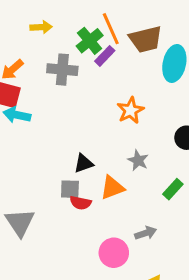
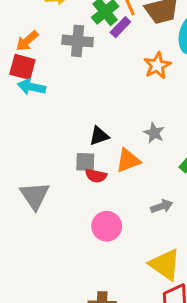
orange star: (130, 110) -> (157, 65), moved
pink circle: (114, 253) -> (107, 226), moved

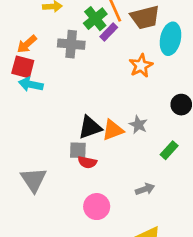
black triangle: (99, 136) -> (90, 127), size x1.4
orange triangle: (128, 160) -> (113, 130), moved

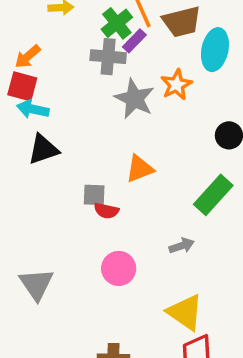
gray cross: (71, 44) -> (108, 57), moved
gray star: (138, 125) -> (134, 99), moved, size x1.6
black triangle: (90, 127) -> (43, 149), moved
green rectangle: (169, 150) -> (213, 195), size x1.6
gray triangle: (34, 180) -> (36, 284), moved

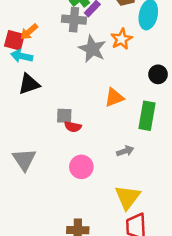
orange arrow: (28, 57) -> (29, 32), moved
orange triangle: (140, 169) -> (114, 97), moved
green rectangle: (213, 195) -> (147, 116), turned -32
gray triangle: (36, 284) -> (24, 160), moved
yellow triangle: (185, 312) -> (128, 197), turned 32

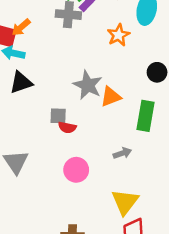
gray star: (92, 49) -> (88, 85), moved

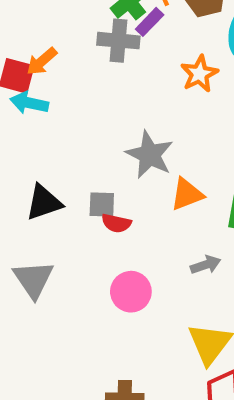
black triangle: (21, 83) -> (44, 202), moved
orange triangle: (111, 97) -> (187, 194), moved

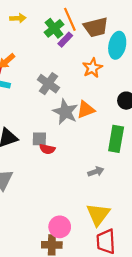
gray cross: (118, 41) -> (48, 84), moved, turned 30
orange triangle: (187, 194) -> (86, 110), moved
pink circle: (131, 292) -> (60, 227), moved

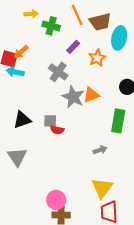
green cross: (54, 28) -> (51, 26), moved, turned -36
purple rectangle: (65, 40) -> (73, 47), moved
pink circle: (60, 227) -> (56, 200), moved

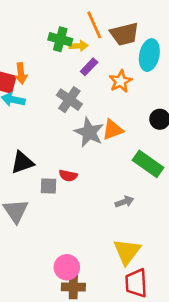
yellow arrow: (31, 14) -> (79, 46), moved
orange arrow: (21, 52) -> (21, 73), turned -56
gray square: (50, 121) -> (48, 186), moved
green rectangle: (118, 121) -> (148, 164), turned -65

